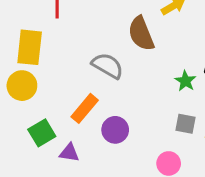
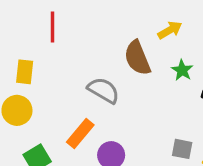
yellow rectangle: (30, 47) -> (25, 72), size x0.7
green star: (185, 81) -> (182, 70), moved

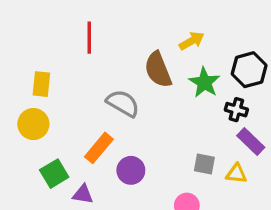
red line: (52, 27) -> (89, 38), moved
green star: (182, 70) -> (204, 82), size x1.4

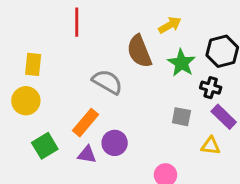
gray square: (204, 164) -> (181, 117), moved
purple triangle: (83, 194) -> (87, 155), moved

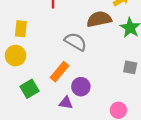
brown semicircle: (139, 51) -> (99, 19), turned 100
purple triangle: (87, 155) -> (66, 103), moved

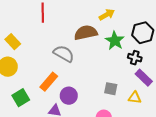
yellow rectangle: (21, 29) -> (13, 42), turned -49
gray square: (130, 67) -> (111, 89), moved

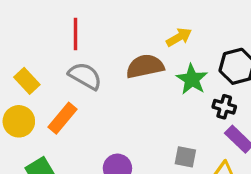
gray semicircle: (64, 54) -> (85, 76), moved
orange rectangle: (49, 82) -> (62, 118), moved

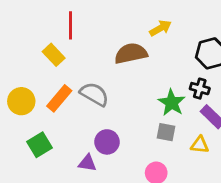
gray semicircle: (85, 76) -> (94, 94), moved
green star: (192, 79) -> (172, 103), moved
yellow rectangle: (27, 81) -> (54, 55), moved

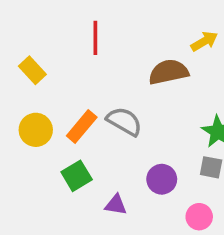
yellow rectangle: (54, 55) -> (32, 70), moved
purple circle: (107, 142) -> (162, 179), moved
green square: (40, 145) -> (77, 176), moved

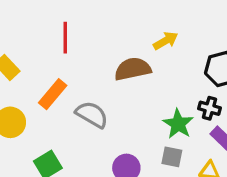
orange rectangle: (82, 126) -> (53, 94), moved

